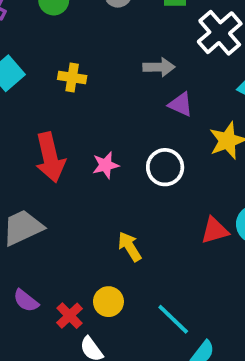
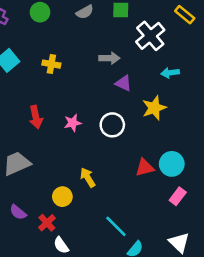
red arrow: (50, 157) -> (36, 117), size x0.7
yellow circle: (108, 302) -> (62, 197), moved

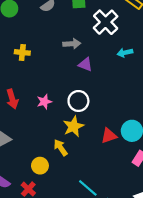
yellow star: (154, 108) -> (73, 126), moved

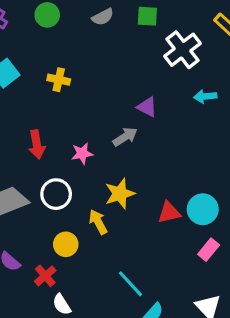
gray arrow: (72, 44) -> (125, 137), moved, turned -35
white circle: (78, 101) -> (56, 194), moved

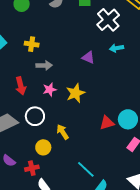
cyan arrow: (205, 96) -> (117, 48), moved
gray arrow: (125, 137) -> (44, 65), moved, turned 35
yellow star: (120, 194) -> (76, 93), moved
red cross: (45, 276) -> (32, 168), turned 32

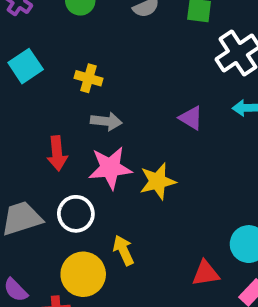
pink star: (50, 90) -> (110, 168), size x1.6
red triangle: (107, 123) -> (206, 273), moved
yellow circle: (43, 147) -> (83, 274), size x1.5

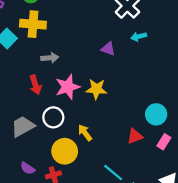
yellow cross: (89, 78) -> (33, 24), moved, size x1.6
gray arrow: (106, 121) -> (50, 58), moved
yellow star: (158, 181) -> (96, 89), turned 30

